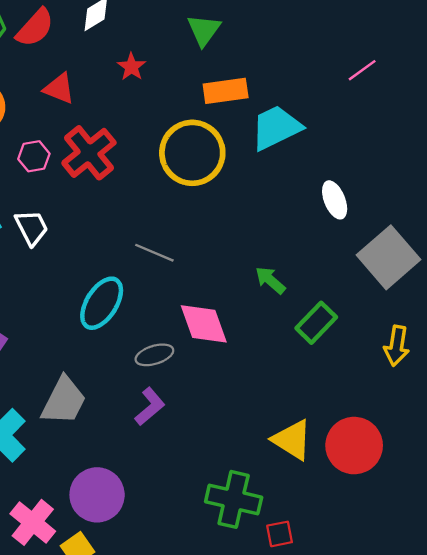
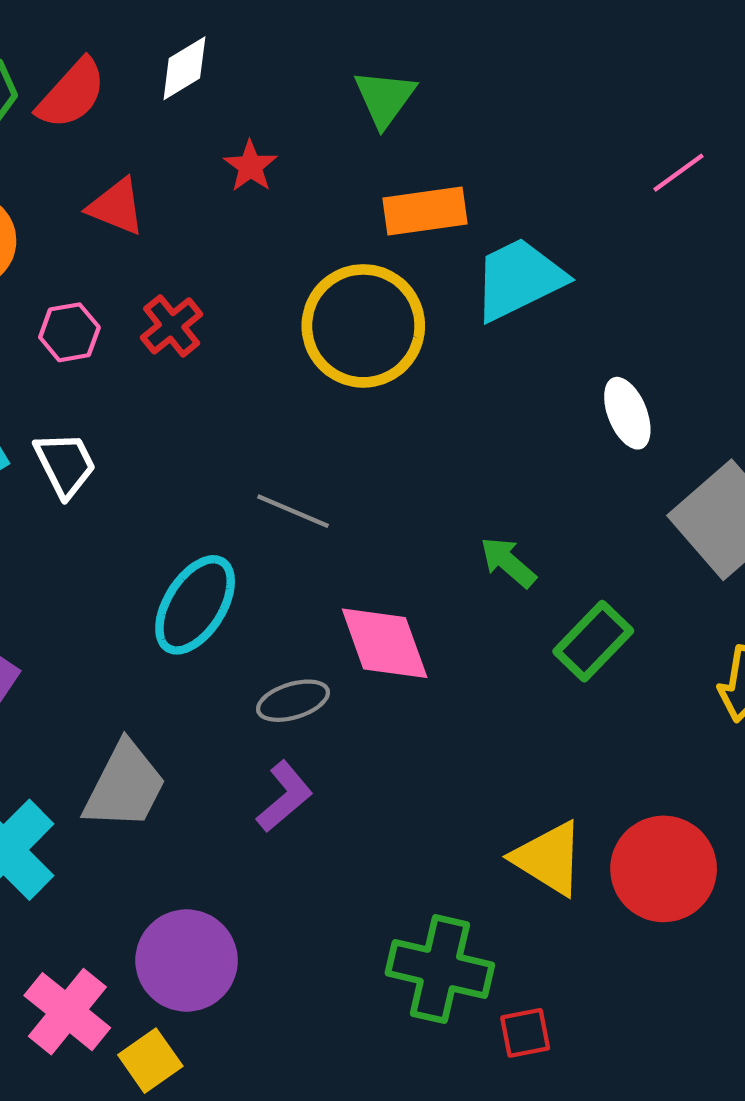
red cross: (89, 153) -> (172, 326), size x0.6

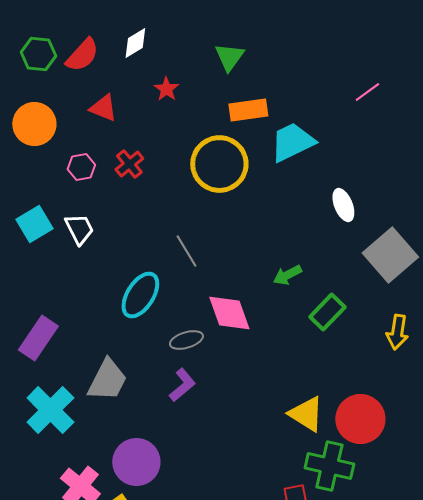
gray line: (293, 511) -> (186, 251), turned 36
green arrow: (508, 562) -> (287, 275), turned -68
green cross: (440, 969) -> (329, 466), moved

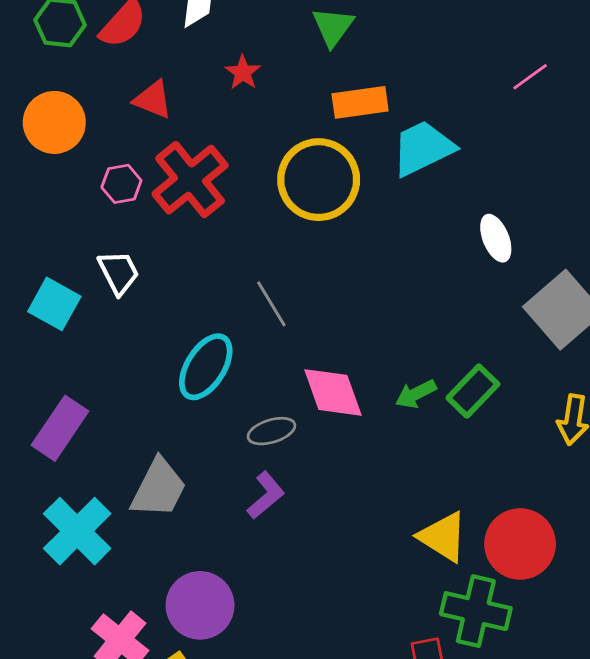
red cross: (129, 164) -> (190, 180), size x1.8
cyan square: (34, 224) -> (54, 304), moved, turned -30
green arrow: (287, 275) -> (416, 394), moved

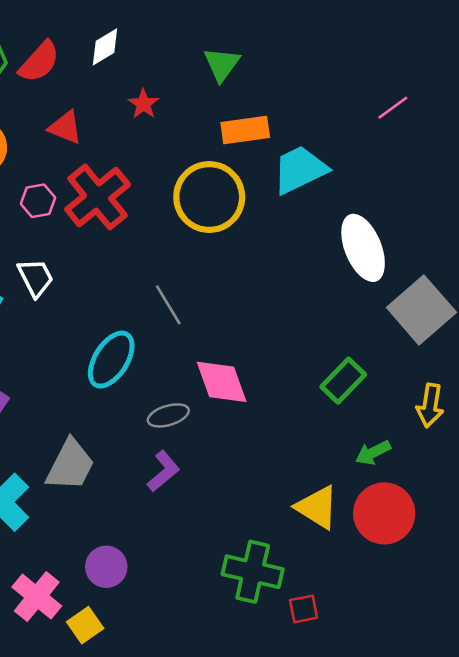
white ellipse: (496, 238) -> (363, 248), size x1.6
green arrow: (416, 394) -> (373, 453), moved
purple circle: (200, 605) -> (106, 567), size x0.7
green cross: (476, 611) -> (253, 572), moved

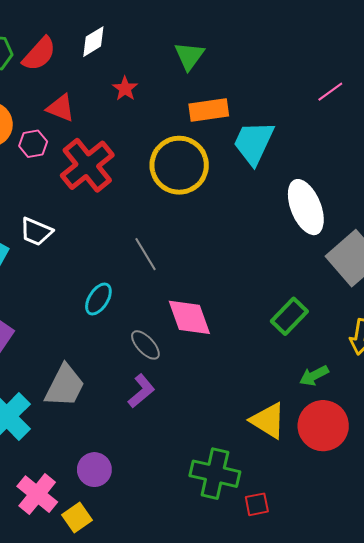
cyan trapezoid: (300, 170) -> (254, 143), turned -39
pink hexagon: (38, 201) -> (33, 144), moved
white trapezoid: (36, 278) -> (36, 232), turned 140
cyan ellipse: (111, 360) -> (98, 299), size x0.7
gray ellipse: (168, 415) -> (145, 345), turned 64

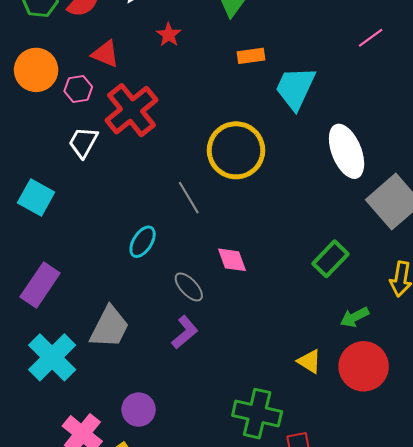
orange rectangle: (209, 110) -> (251, 56), size x0.7
yellow circle: (179, 165) -> (236, 150), moved
white trapezoid: (36, 232) -> (83, 142), moved, turned 96
pink diamond: (189, 317) -> (232, 260), size x0.7
yellow triangle: (268, 421) -> (309, 361), size x0.7

